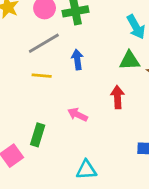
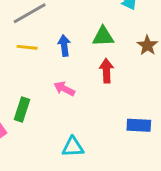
blue arrow: (77, 59) -> (64, 46), moved
green triangle: (130, 61) -> (103, 36), moved

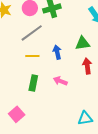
green rectangle: (22, 110) -> (33, 83), moved
cyan triangle: (73, 147) -> (85, 118), moved

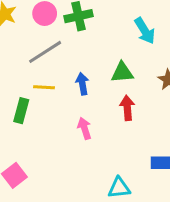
pink arrow: (60, 81) -> (84, 128), turned 48
green rectangle: (33, 83) -> (21, 111), moved

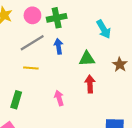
blue arrow: (82, 84) -> (58, 46), moved
green rectangle: (21, 111) -> (16, 100), moved

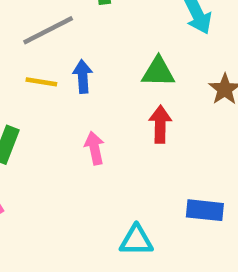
blue arrow: (58, 46) -> (83, 77), moved

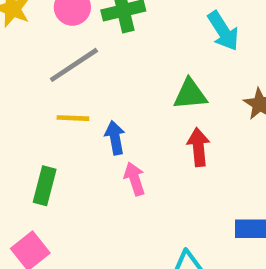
blue arrow: (83, 77) -> (115, 138), moved

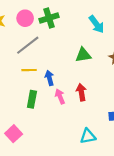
red arrow: (198, 147) -> (81, 92), moved
green rectangle: (45, 186) -> (32, 99), moved

